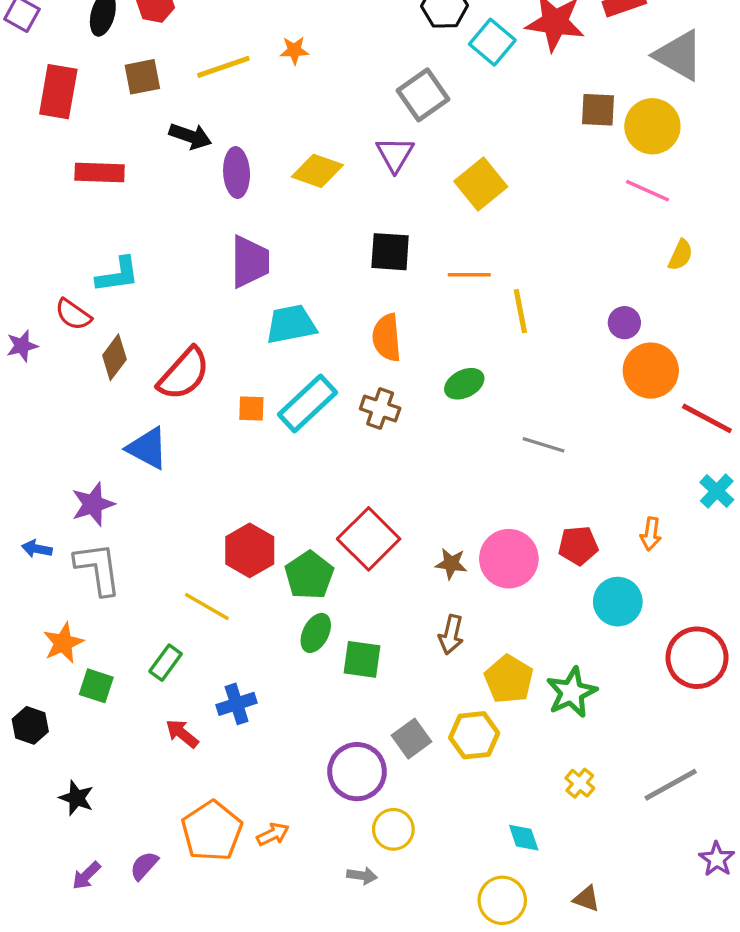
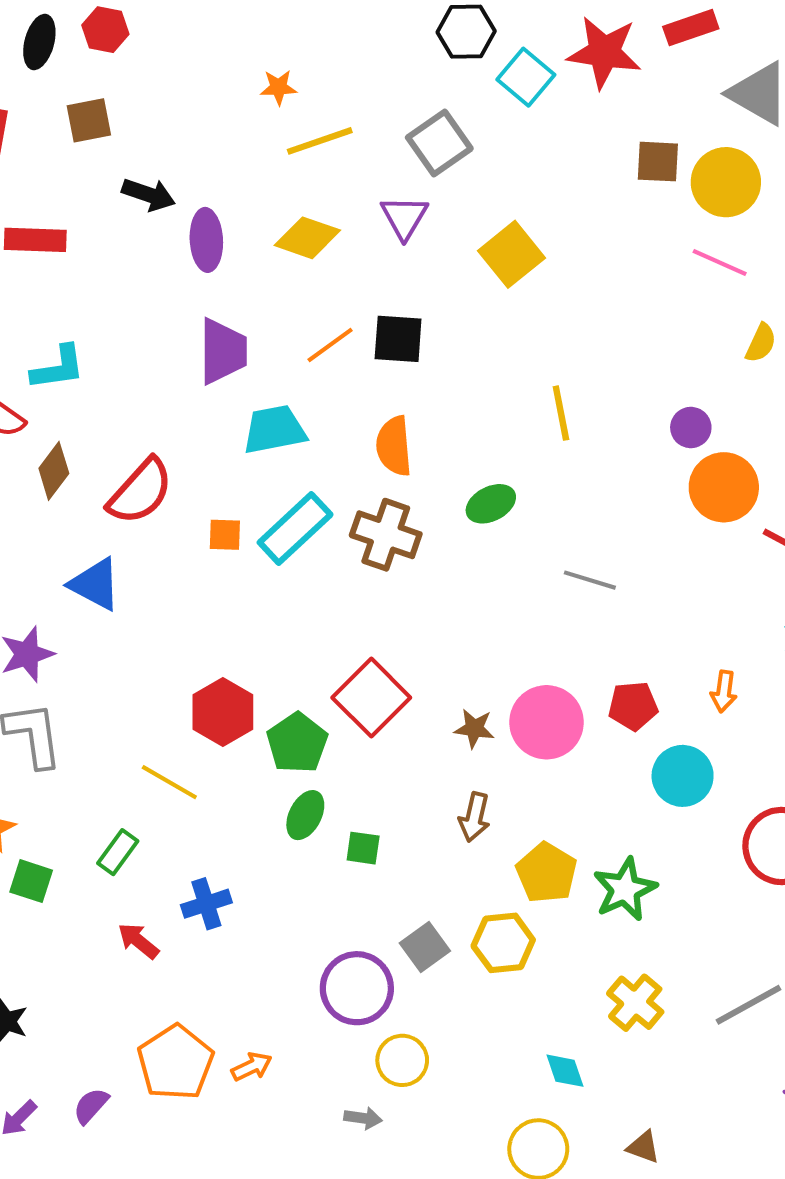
yellow line: (223, 67) -> (320, 141), moved
orange line: (469, 275) -> (330, 345), moved, turned -36
brown cross: (380, 409) -> (386, 535), size x1.4
green square: (362, 659) -> (363, 848), size x0.7
yellow cross: (580, 783) -> (635, 1003), size x1.5

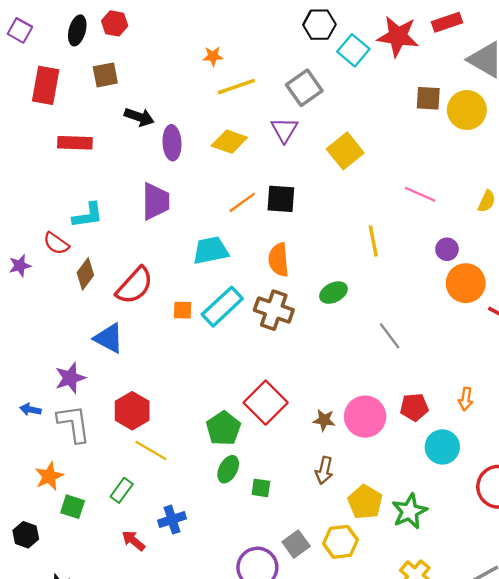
pink line: (720, 263) -> (420, 194), moved
purple trapezoid: (223, 351) -> (156, 201), moved
gray line: (590, 580) -> (390, 336), turned 36
red hexagon: (223, 712) -> (132, 411), moved

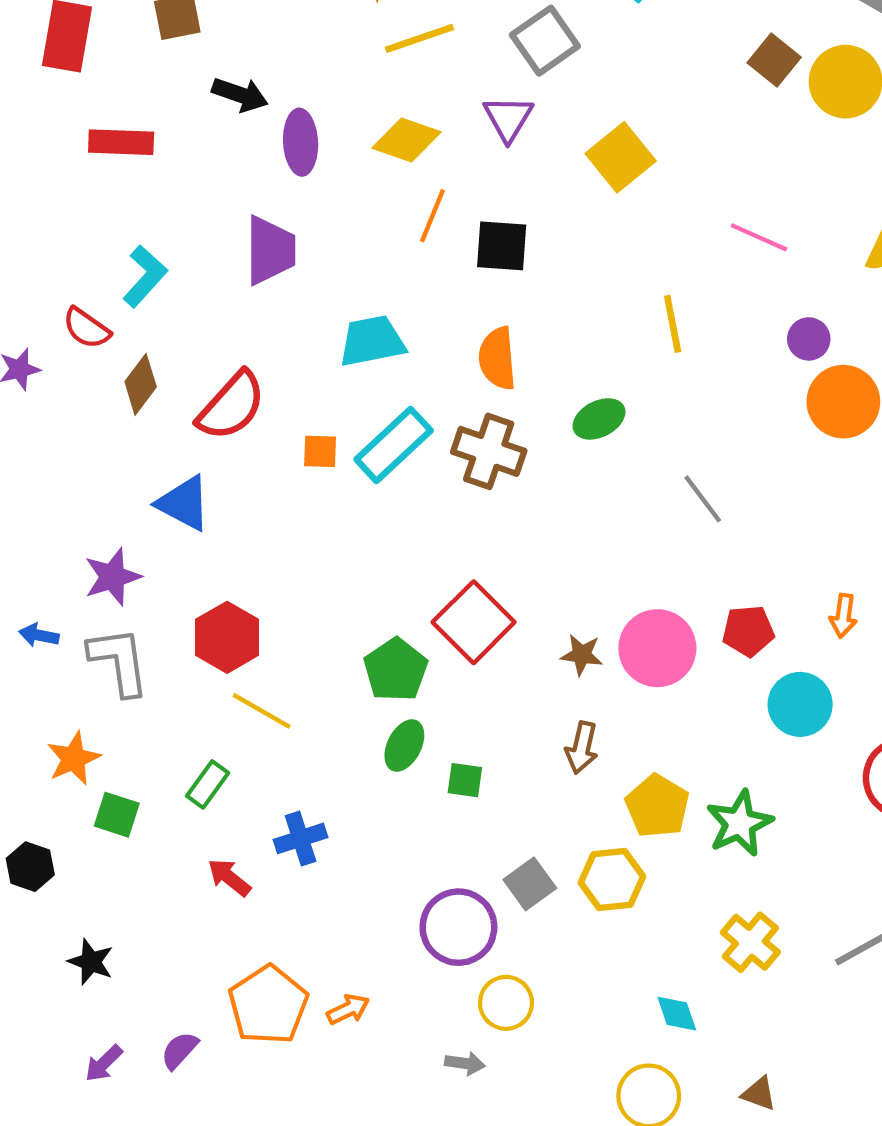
brown square: (428, 98) -> (774, 60), turned 36
orange line: (242, 202) -> (432, 216), moved, turned -32
cyan L-shape: (88, 215) -> (145, 276), turned -40

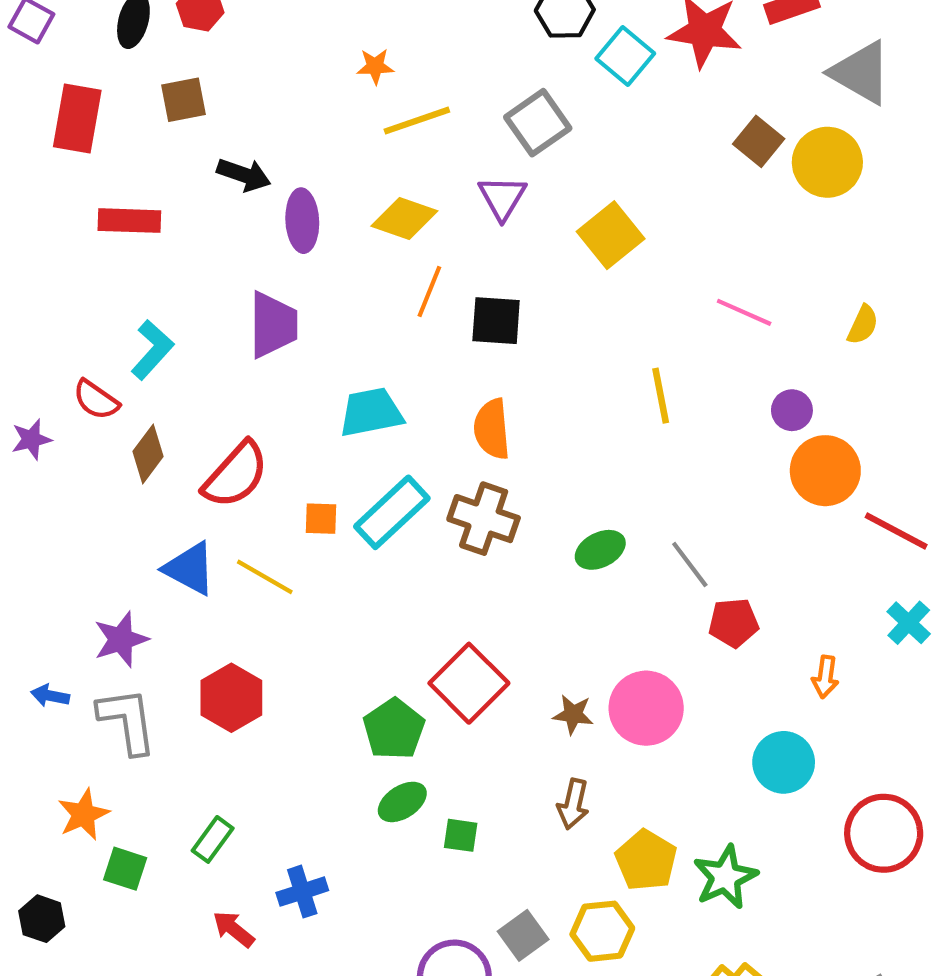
green ellipse: (599, 419) -> (600, 550), moved
red pentagon: (748, 631) -> (734, 623), moved
yellow line: (262, 711) -> (265, 577), moved
green ellipse: (404, 745) -> (402, 802), turned 30

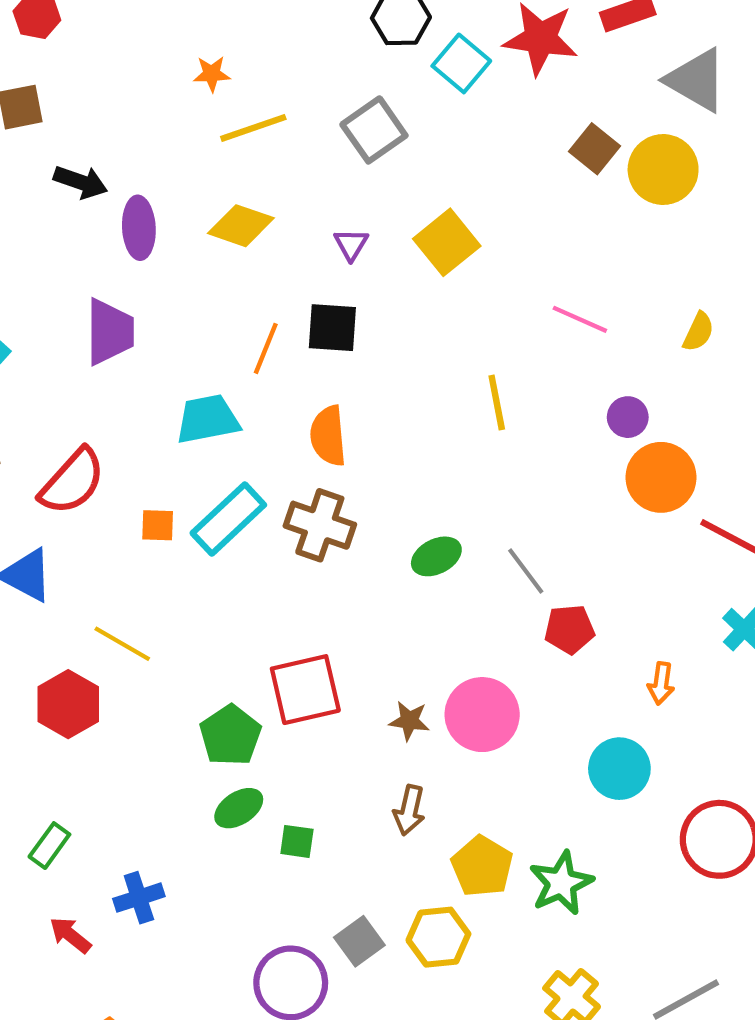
purple triangle: (502, 198) -> (351, 244), moved, size x0.7
orange line: (429, 291) -> (266, 348), moved
yellow line: (265, 577) -> (122, 644), moved
red square: (469, 683) -> (305, 690), turned 32

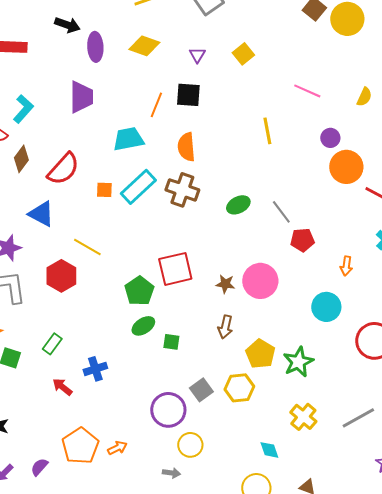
yellow square: (447, 242) -> (243, 54), size x0.7

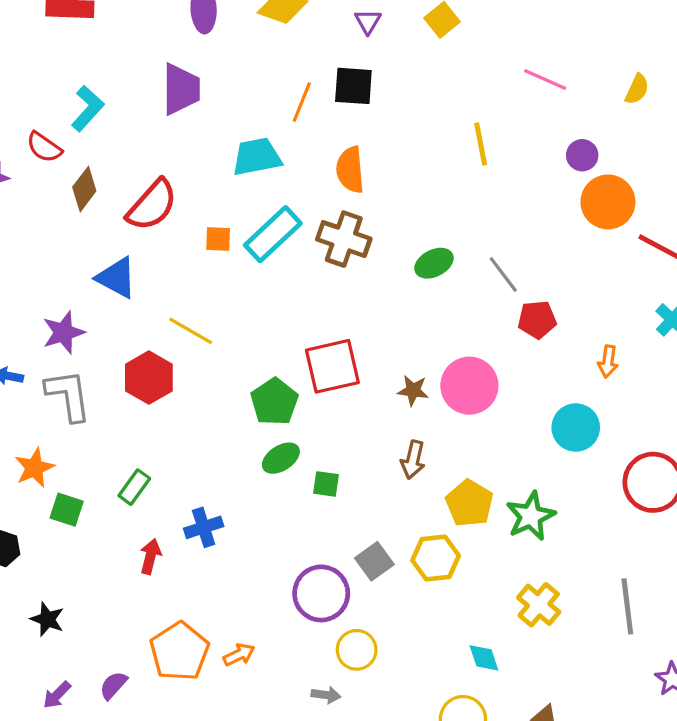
red arrow: (62, 387) -> (150, 556), turned 65
gray line: (358, 418) -> (627, 606), turned -68

